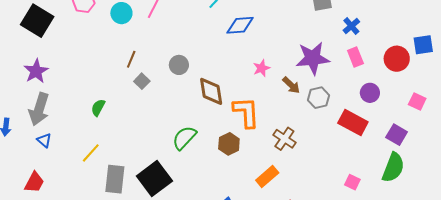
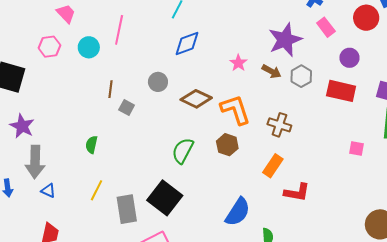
blue diamond: (240, 25) -> (187, 44), moved
brown diamond: (211, 91) -> (196, 99), turned -40

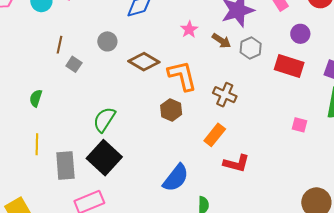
green semicircle: (183, 151) -> (104, 120), moved
yellow line: (97, 190) -> (37, 144), turned -30

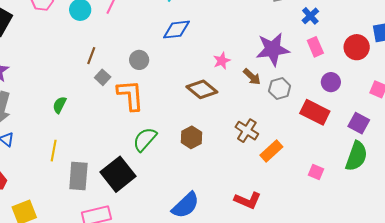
brown diamond: (144, 62) -> (202, 89), moved
orange L-shape: (182, 76) -> (130, 95), moved
green semicircle: (104, 120) -> (145, 139), moved
orange rectangle: (215, 135) -> (271, 151), moved

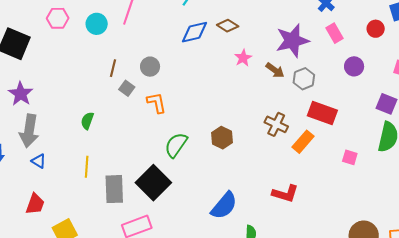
red circle: (357, 47) -> (376, 29), size x0.7
gray circle: (139, 60) -> (150, 67), moved
brown diamond: (202, 89) -> (228, 26), moved, size x0.7
orange L-shape: (130, 95) -> (157, 103), size x0.7
red rectangle: (315, 112) -> (322, 113), moved

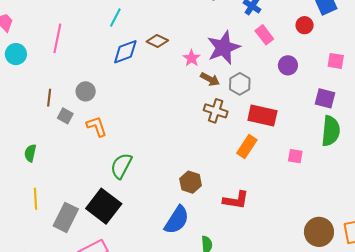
cyan circle: (97, 24) -> (16, 54), moved
pink star: (243, 58) -> (192, 58), moved
brown cross: (276, 124) -> (216, 111), moved
brown hexagon: (222, 138) -> (191, 182), moved
gray rectangle: (114, 189) -> (66, 217), turned 36

